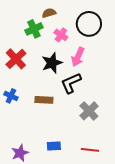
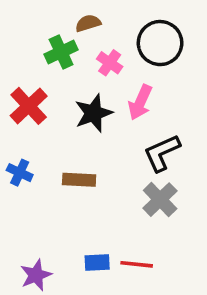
black L-shape: (71, 83) -> (162, 153), moved
red line: (90, 150) -> (137, 264), moved

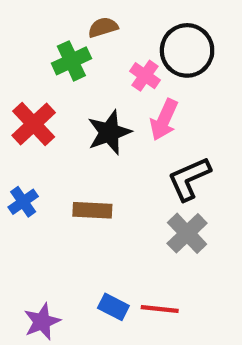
pink cross: (110, 63) -> (145, 76), moved
blue cross: (20, 173) -> (23, 202), turned 30
blue rectangle: (97, 262) -> (113, 307), turned 30

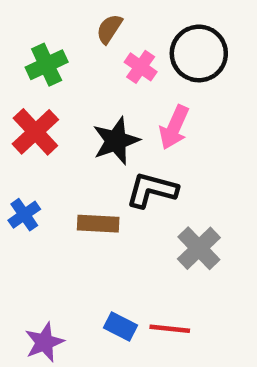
brown semicircle: (103, 27) -> (109, 29), turned -40
green cross: (71, 61) -> (47, 65), moved
pink cross: (145, 76) -> (141, 67), moved
black L-shape: (189, 179) -> (152, 190), moved, turned 39

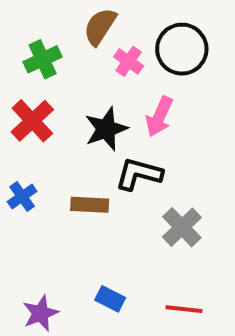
brown semicircle: (109, 29) -> (100, 27), size x1.4
red line: (170, 329) -> (184, 309), moved

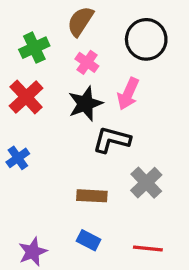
pink cross: (129, 61) -> (87, 62), moved
brown rectangle: (90, 205) -> (92, 196), moved

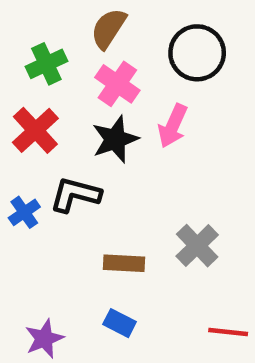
pink cross: (87, 62) -> (117, 84), size x1.4
black L-shape: (112, 140) -> (75, 195), moved
red line: (148, 248) -> (228, 332), moved

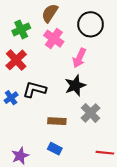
black star: (115, 139) -> (75, 85), moved

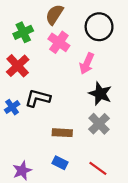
black star: (75, 85) -> (100, 94), moved, turned -30
red line: (105, 153) -> (98, 168), moved, turned 30

